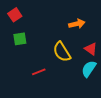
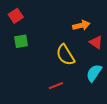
red triangle: (91, 49) -> (96, 42), moved
red line: (39, 72) -> (56, 86), moved

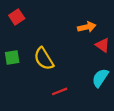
green square: (21, 41) -> (12, 58), moved
yellow semicircle: (65, 55) -> (44, 59), moved

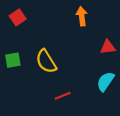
orange arrow: (87, 27) -> (82, 16), moved, turned -84
red triangle: (103, 45) -> (108, 47), turned -42

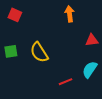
red square: (18, 17) -> (15, 15), turned -32
red line: (63, 96) -> (65, 82), moved

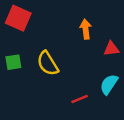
orange arrow: (70, 14) -> (86, 29), moved
red square: (15, 15) -> (18, 18), size x1.5

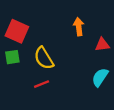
red square: (18, 18) -> (17, 31), moved
red line: (80, 99) -> (42, 84), moved

